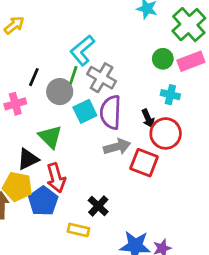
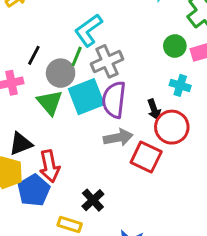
gray cross: (102, 78) -> (107, 61), turned 32
cyan square: (85, 111) -> (86, 97), size x1.4
green triangle: (50, 137) -> (50, 102), moved

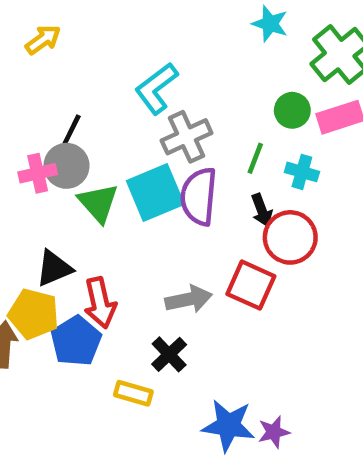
green line: (77, 56) -> (255, 158), moved
gray circle: (61, 73) -> (66, 166), moved
gray arrow: (118, 138) -> (189, 299), moved

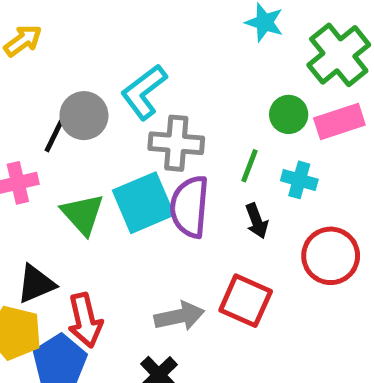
gray cross: (187, 137) -> (176, 143), turned 30
gray circle: (66, 166) -> (84, 116), moved
red circle: (290, 237) -> (331, 256), moved

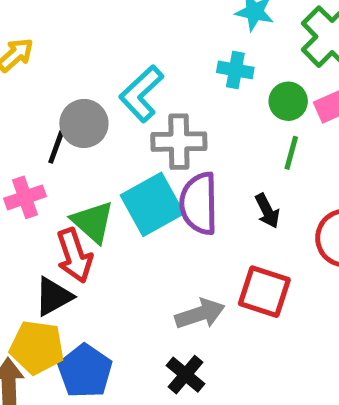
green line: (250, 166) -> (291, 153), moved
cyan cross: (299, 180) -> (235, 70), moved
red arrow: (85, 320) -> (74, 256), moved

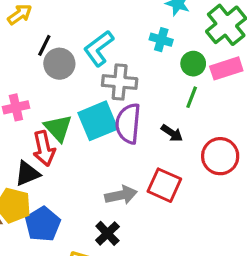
black line: (56, 147) -> (44, 45), moved
black arrow: (267, 211) -> (172, 133), turned -35

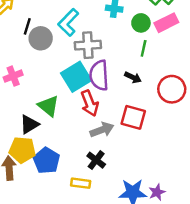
green triangle: (58, 128) -> (48, 106), moved
red arrow: (44, 149) -> (90, 103), moved

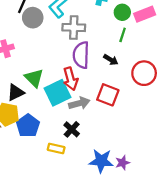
cyan square: (76, 77) -> (58, 93), moved

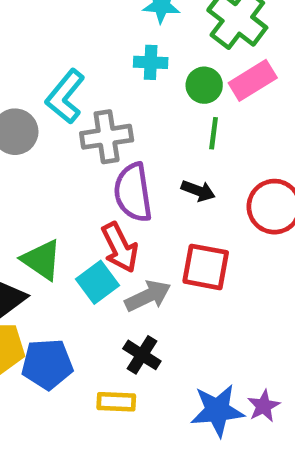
cyan square: (58, 93) -> (98, 282), size x0.7
blue pentagon: (28, 126) -> (47, 364), turned -30

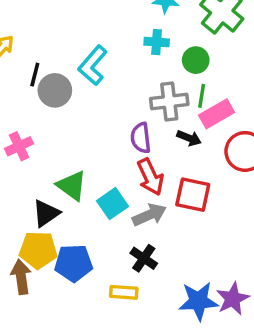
pink rectangle: (253, 80) -> (217, 114), moved
gray cross: (107, 137) -> (169, 102), moved
purple semicircle: (133, 192) -> (141, 138), size x0.7
red arrow: (120, 247) -> (150, 177), moved
purple star: (264, 406) -> (233, 299), size x1.4

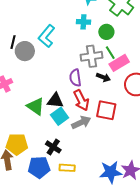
green line: (202, 96) -> (110, 53), turned -40
black triangle: (46, 213) -> (55, 101), moved, turned 42
black cross: (144, 258) -> (53, 147), moved
blue pentagon: (74, 263) -> (39, 167), moved

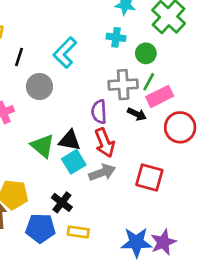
gray circle: (25, 51) -> (39, 86), moved
green line: (110, 53) -> (149, 82), turned 56
red square: (106, 110) -> (149, 178), moved

